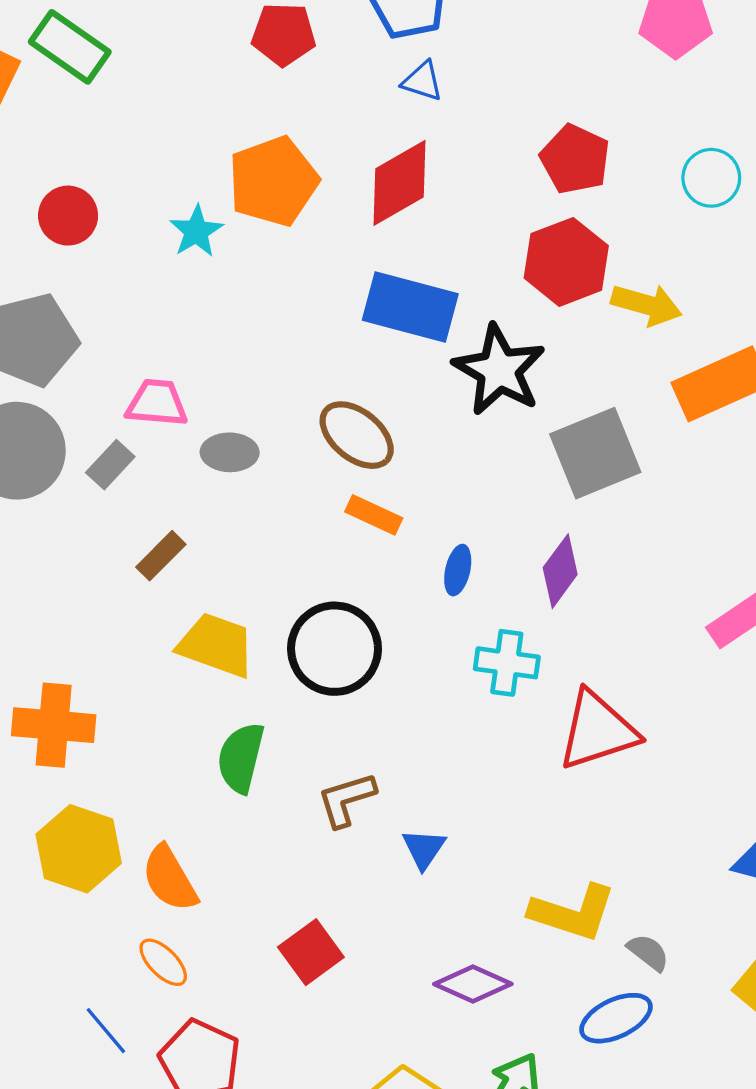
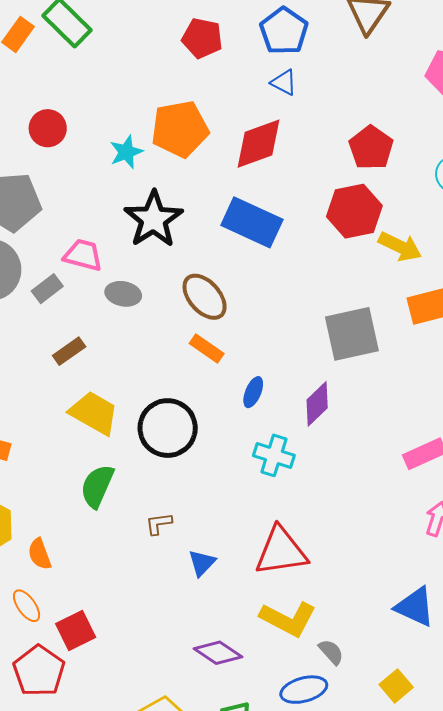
black star: (499, 370) -> (153, 219), moved
red triangle: (598, 730) -> (281, 551), moved
brown L-shape: (346, 800) -> (159, 524), size x0.7
orange semicircle: (170, 879) -> (40, 554), size x0.7
red square: (311, 952) -> (76, 631), moved

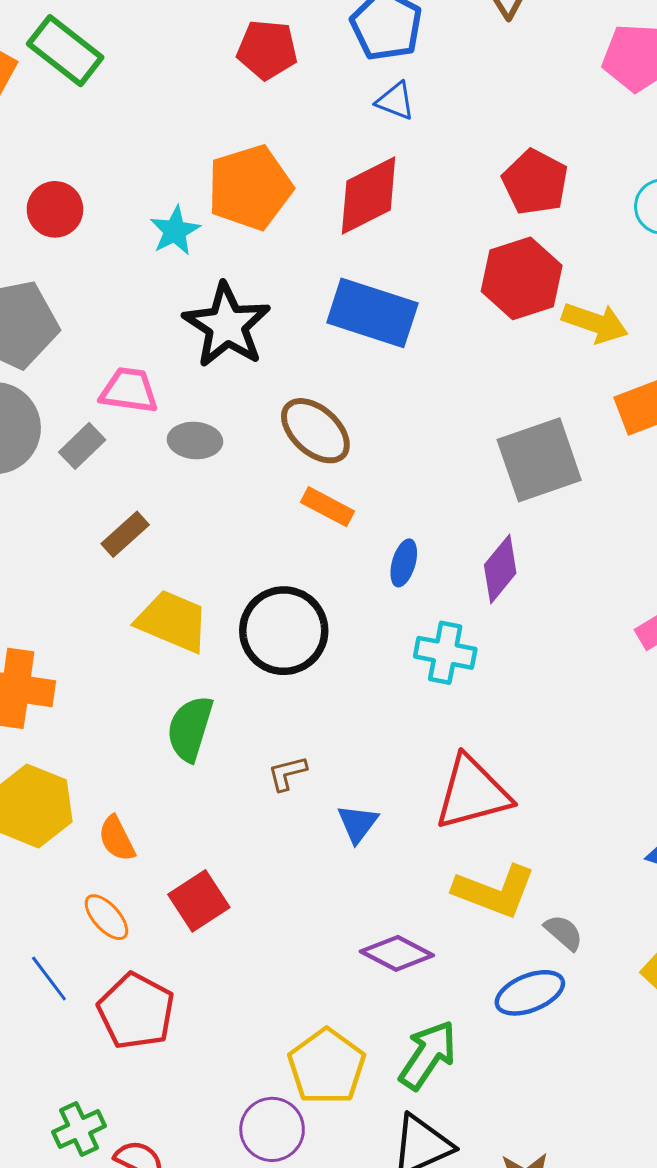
red square: (76, 631) -> (199, 901), moved

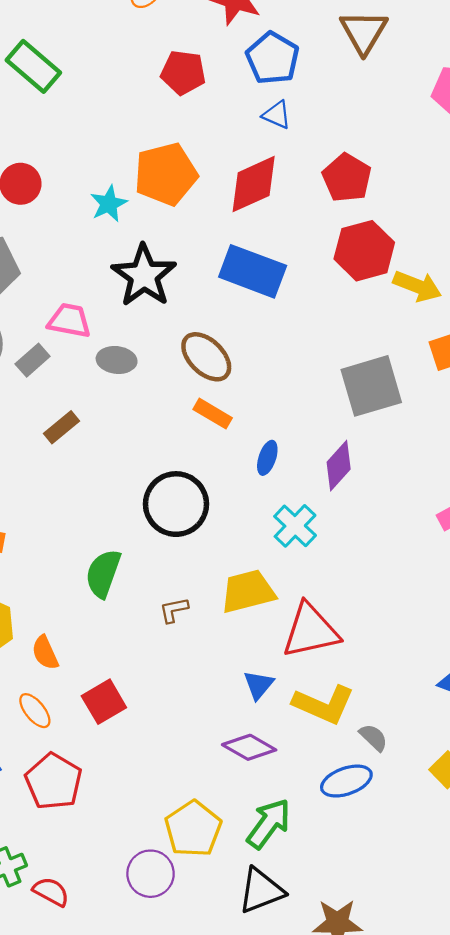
red pentagon: (535, 182) -> (347, 178), moved
yellow trapezoid: (173, 621) -> (248, 591), moved, turned -40
cyan cross: (445, 653) -> (295, 526), turned 30
blue triangle: (358, 823) -> (259, 685), moved

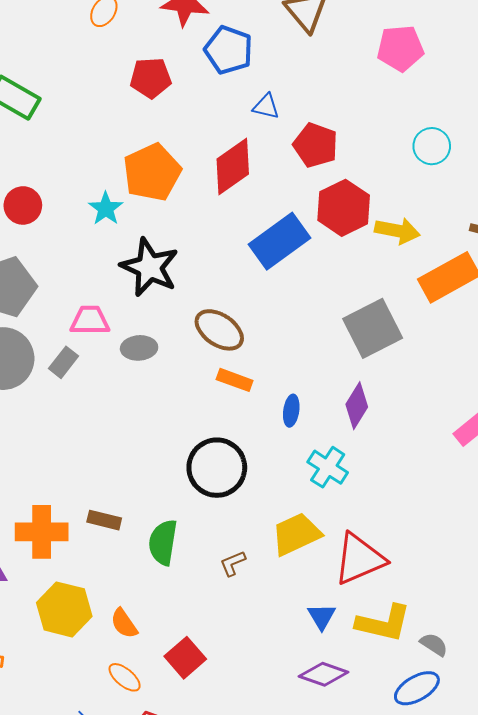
blue triangle: (277, 115) -> (266, 106), moved
blue rectangle: (253, 271) -> (280, 241), moved, turned -46
brown rectangle: (62, 427) -> (104, 520), moved, turned 64

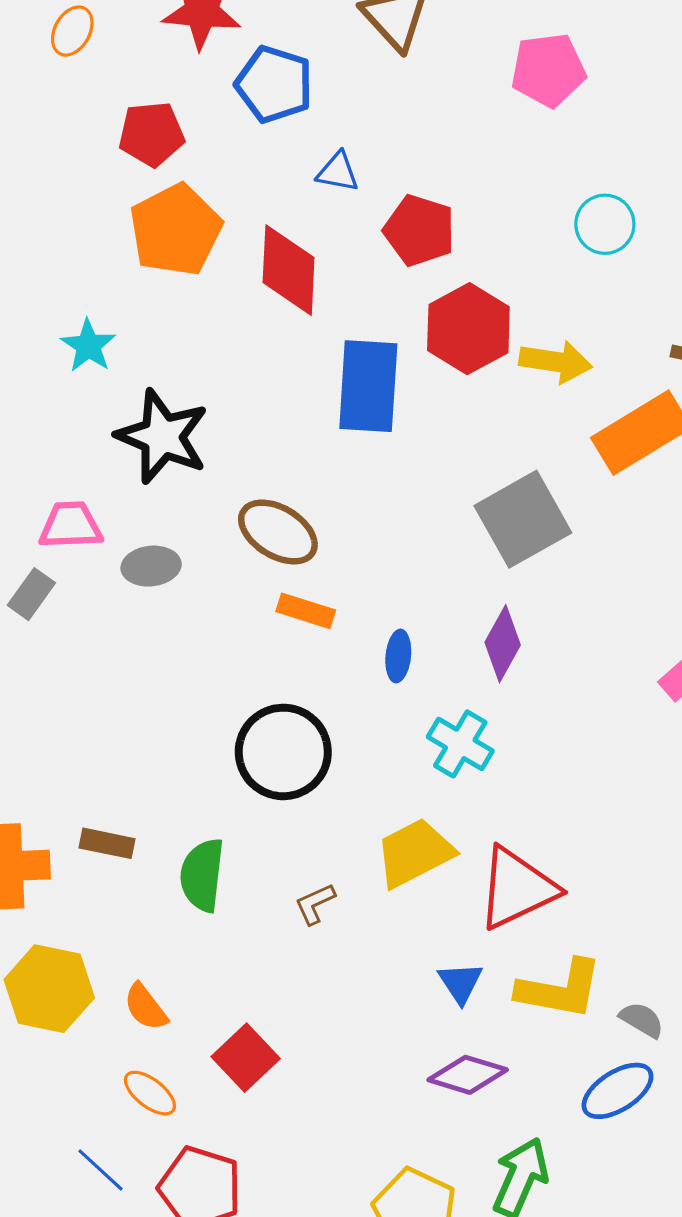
red diamond: (233, 166) -> (289, 270), turned -50
orange pentagon: (152, 172) -> (176, 230), moved
blue rectangle: (280, 241) -> (368, 386), turned -48

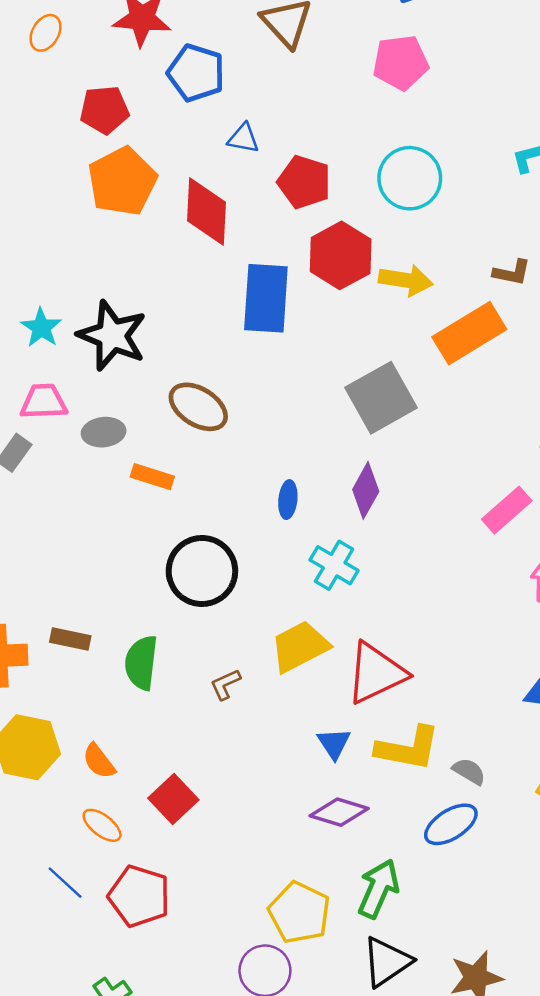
cyan circle: (605, 224) -> (410, 178), moved, size x1.4
cyan star: (88, 346) -> (41, 328), moved
orange rectangle: (306, 611) -> (152, 477), moved

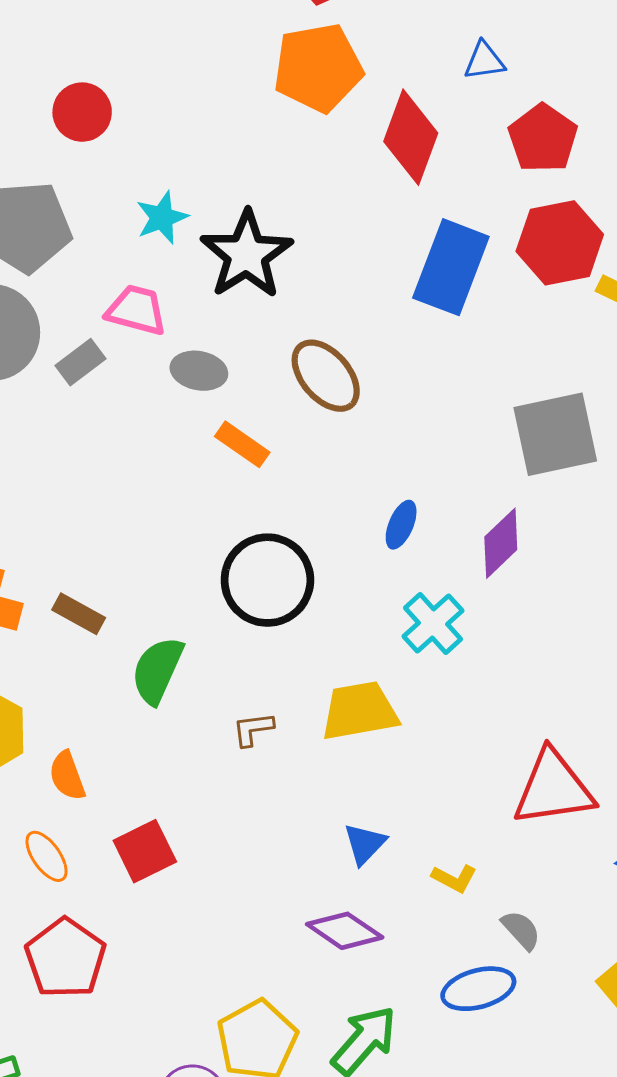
blue triangle: (243, 138) -> (484, 61), turned -36
red triangle: (376, 673) -> (553, 788), moved
yellow L-shape: (408, 748) -> (454, 878), size x0.5

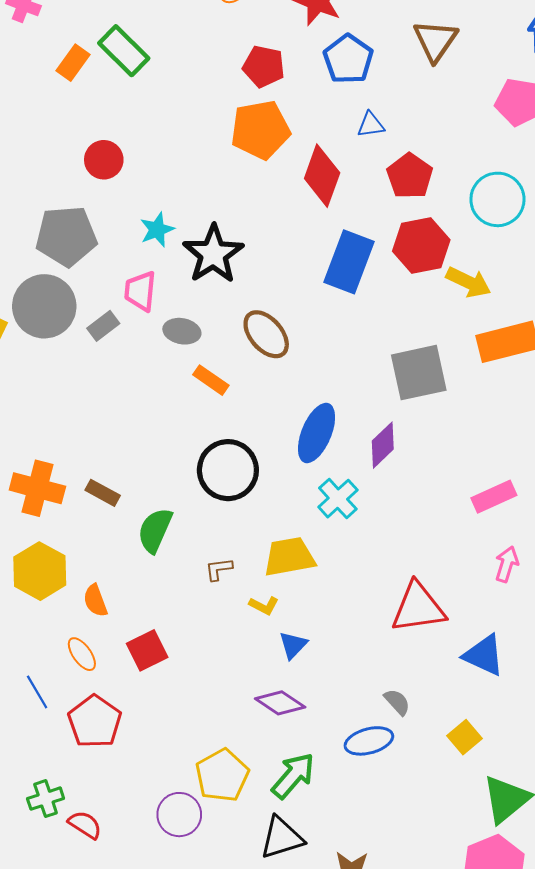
pink trapezoid: (136, 310) -> (140, 291), turned -99
blue ellipse: (401, 525) -> (317, 433), size x1.8
yellow L-shape: (454, 878) -> (264, 606), moved

